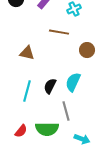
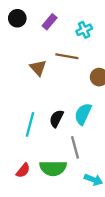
brown triangle: (27, 53) -> (38, 68), moved, turned 35

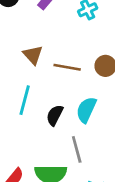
brown line: (67, 56) -> (67, 67), moved
cyan line: (30, 124) -> (25, 100), moved

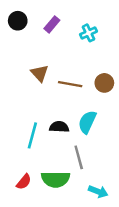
cyan line: (25, 100) -> (32, 135), moved
black semicircle: (55, 115) -> (59, 127), turned 66

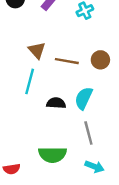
cyan line: (32, 135) -> (30, 81), moved
gray line: (79, 157) -> (88, 133), moved
red semicircle: (24, 182) -> (12, 169), moved, turned 42

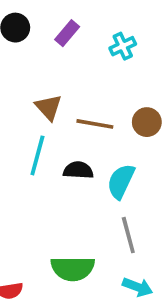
black semicircle: (56, 103) -> (78, 170), moved

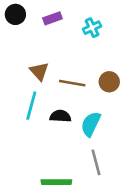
purple rectangle: (67, 33) -> (52, 18), turned 30

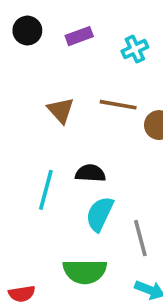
brown line: (72, 83) -> (118, 105), moved
cyan line: (31, 106) -> (46, 190), moved
cyan semicircle: (91, 124) -> (100, 214), moved

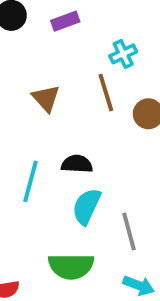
cyan cross: (135, 49) -> (123, 54), moved
brown line: (118, 105) -> (106, 93), turned 63

